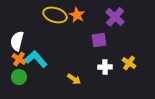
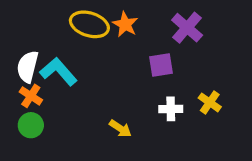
cyan L-shape: (36, 59) -> (58, 72), moved

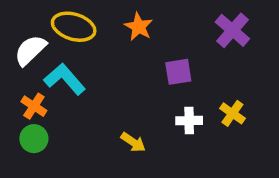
yellow ellipse: (89, 24) -> (74, 27), moved
purple cross: (187, 28) -> (232, 30), moved
white semicircle: (28, 67) -> (30, 50), moved, turned 32

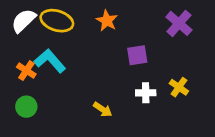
white semicircle: (30, 50) -> (24, 21), moved
orange cross: (34, 106) -> (26, 71), moved

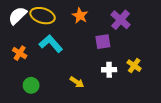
purple cross: (179, 23) -> (121, 20), moved
cyan L-shape: (50, 61) -> (51, 44), moved
green circle: (26, 107) -> (31, 85), moved

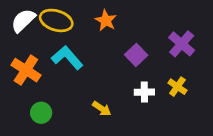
purple cross: (121, 20) -> (182, 44), moved
purple square: (103, 42) -> (136, 55), turned -35
orange cross: (20, 53) -> (26, 70), size x1.5

